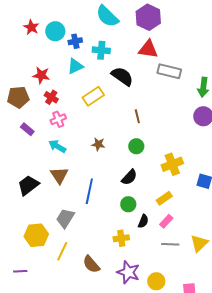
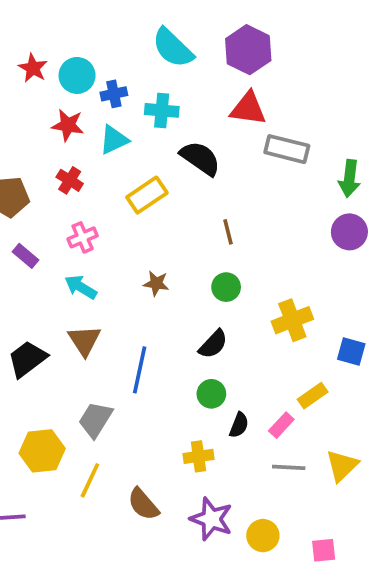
red star: (41, 75) -> (68, 125), moved
red cross: (51, 97) -> (70, 180), moved
yellow rectangle: (164, 198) -> (313, 396), moved

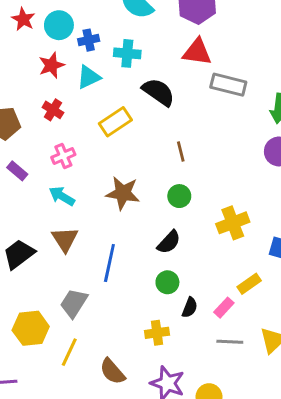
red star: (68, 125) -> (51, 65), turned -30
brown star: (156, 283) -> (123, 193), size x1.6

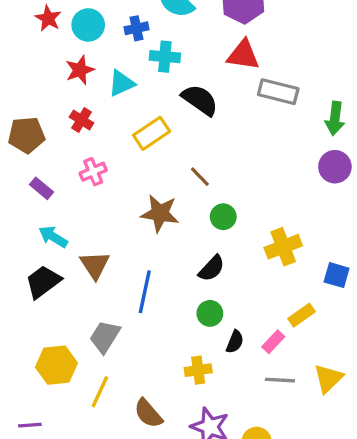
blue cross: (89, 40) -> (137, 28), moved
brown line: (181, 151) -> (200, 177), moved, turned -30
cyan arrow: (62, 196) -> (53, 237), moved

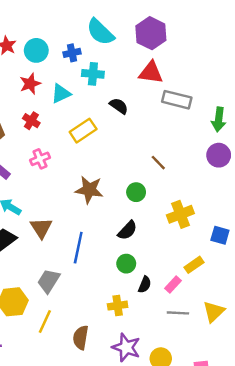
black semicircle: (200, 100) -> (119, 106), size x0.7
brown line: (200, 177) -> (158, 163), moved
brown semicircle: (148, 413) -> (81, 338), turned 50

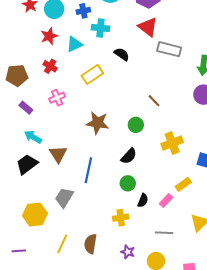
red triangle: (151, 73) -> (148, 27), turned 30
gray line: (178, 313) -> (164, 233), moved
yellow line: (45, 322) -> (62, 244), moved
purple star: (126, 347) -> (128, 252), size x0.6

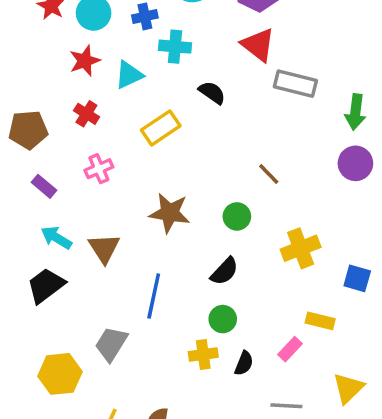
brown triangle: (58, 154) -> (104, 248), moved
yellow rectangle: (183, 184) -> (320, 321), turned 49
black semicircle: (143, 200) -> (244, 363), moved
yellow cross: (121, 218) -> (203, 354), moved

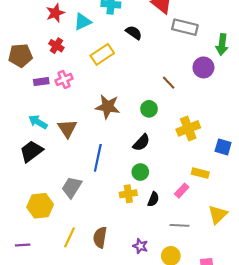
purple circle: (355, 163) -> (203, 67), moved
purple rectangle: (44, 186) -> (41, 82), moved, turned -48

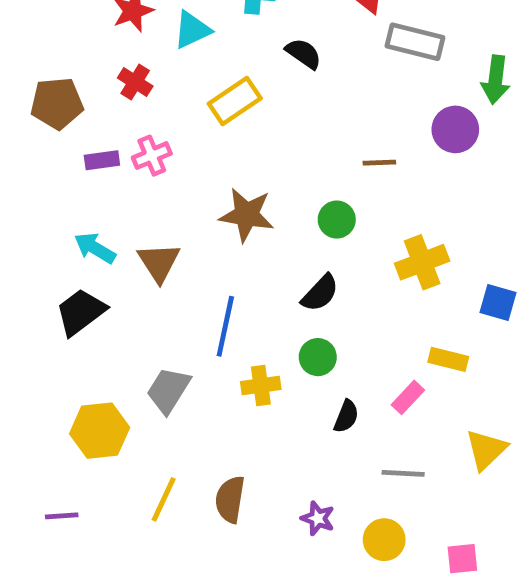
brown line: (169, 83) -> (379, 163), turned -48
yellow cross: (128, 194) -> (261, 386), moved

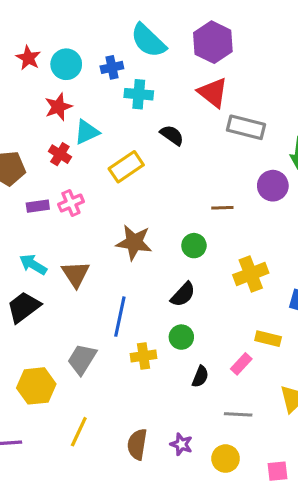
cyan triangle: (192, 30) -> (87, 132), moved
brown semicircle: (230, 499) -> (137, 444), moved

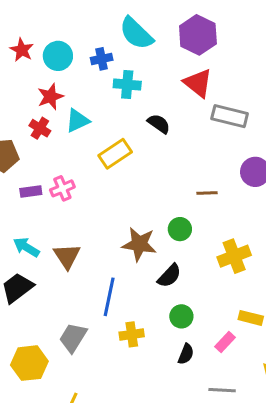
red cross: (60, 154) -> (40, 128), moved
brown star: (134, 242) -> (139, 244), moved
green circle: (181, 337) -> (181, 316), moved

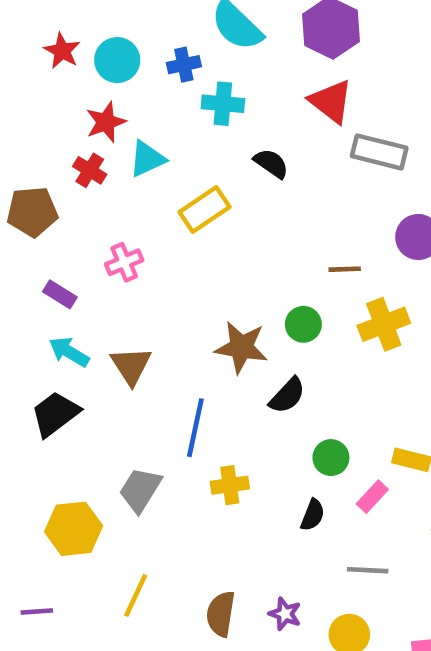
purple rectangle: (31, 191) -> (60, 294), moved, turned 40
yellow cross: (234, 256) -> (384, 324), moved
green circle: (181, 316) -> (331, 458), moved

